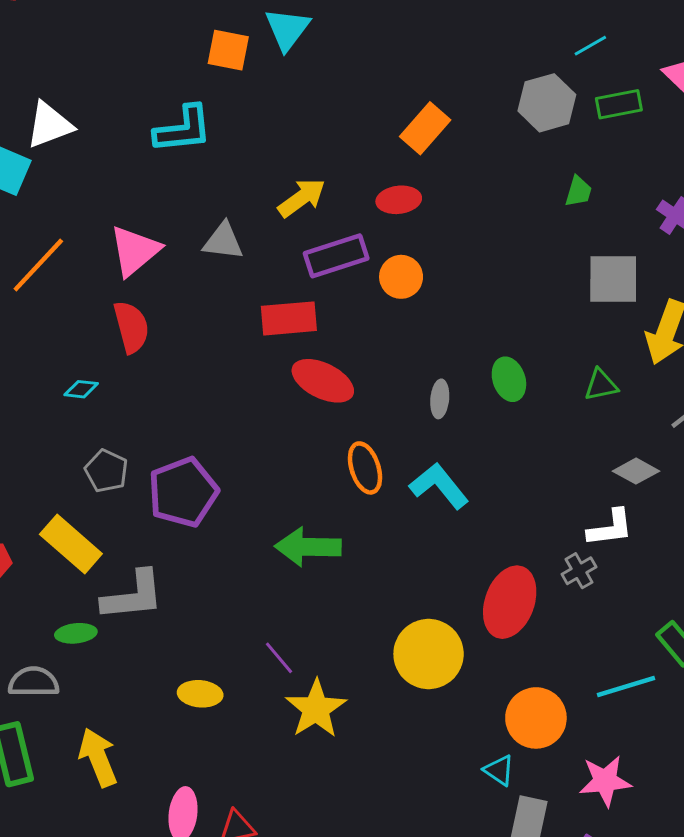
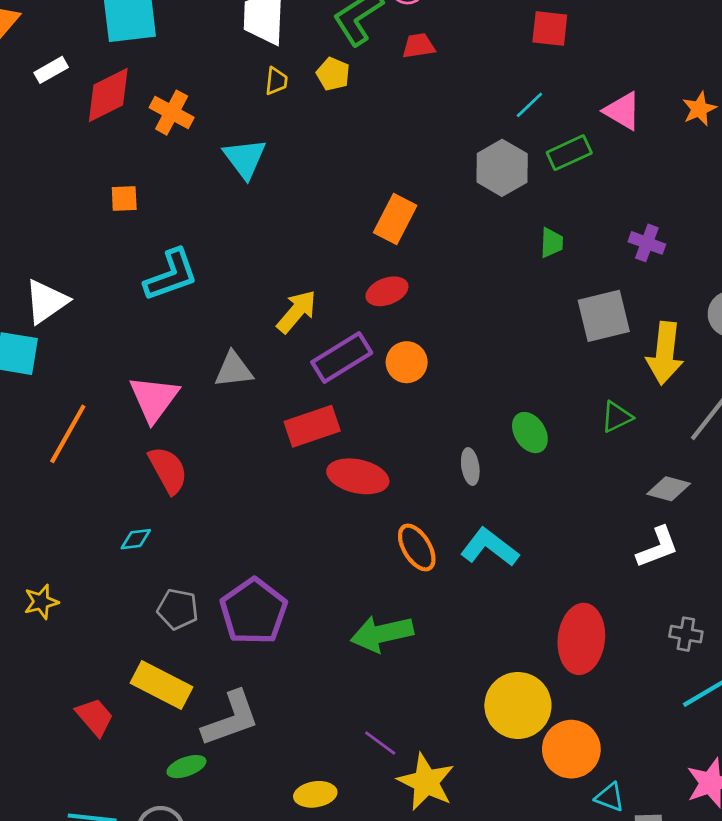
orange square: (228, 50) -> (124, 198), moved, size x0.7
gray cross: (579, 571) -> (686, 634), moved, turned -36
orange circle: (536, 718) -> (571, 749), moved

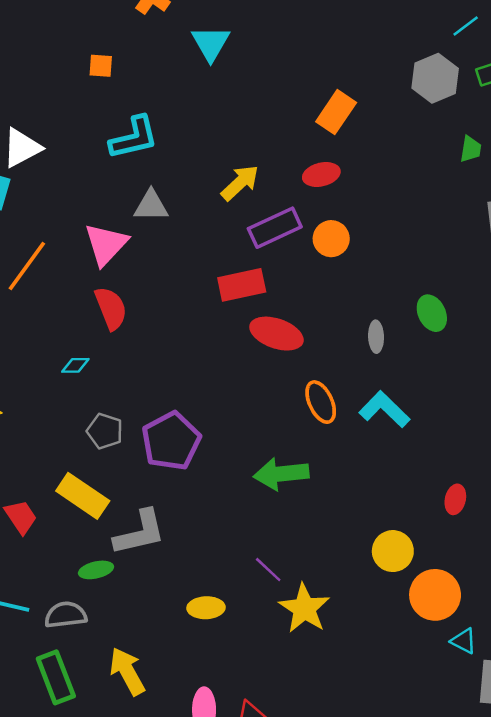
gray triangle: (234, 370) -> (151, 206), moved
red ellipse: (581, 639) -> (455, 499), size x0.5
yellow circle: (518, 705) -> (393, 551), size x0.7

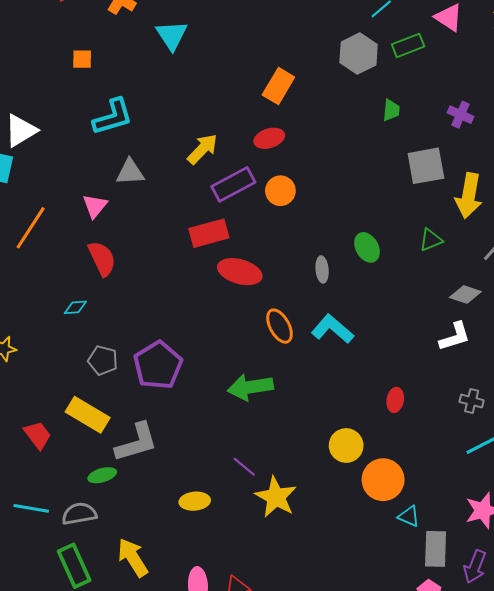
pink triangle: (106, 244) -> (95, 206), size x0.7

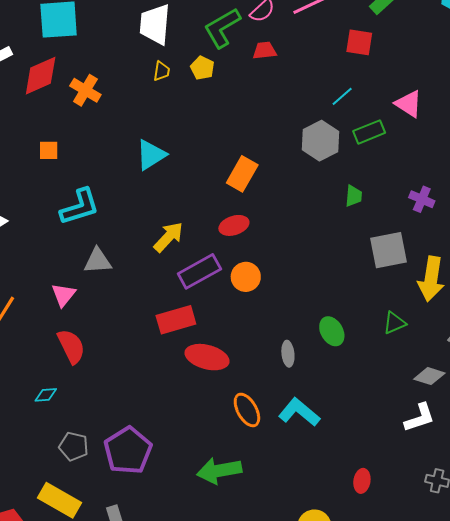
cyan triangle: (172, 35) -> (151, 155), moved, turned 32

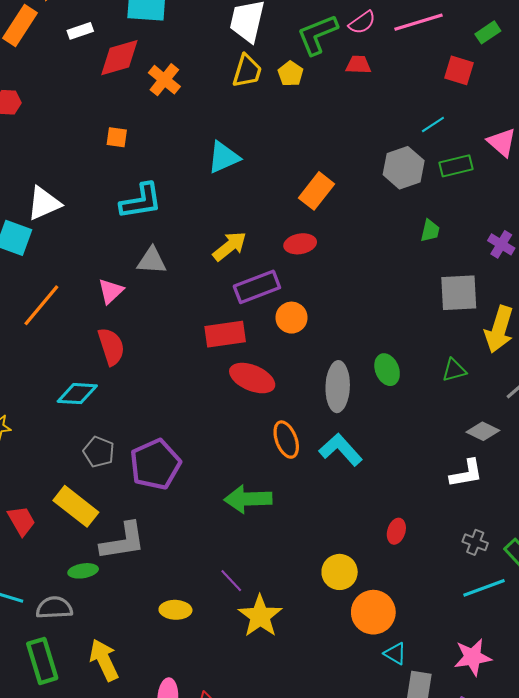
yellow trapezoid: (161, 71) -> (247, 71), size x1.6
orange circle: (246, 277) -> (292, 318), moved
gray ellipse: (288, 354) -> (338, 387), size x1.8
cyan diamond: (46, 395) -> (77, 394), size x1.6

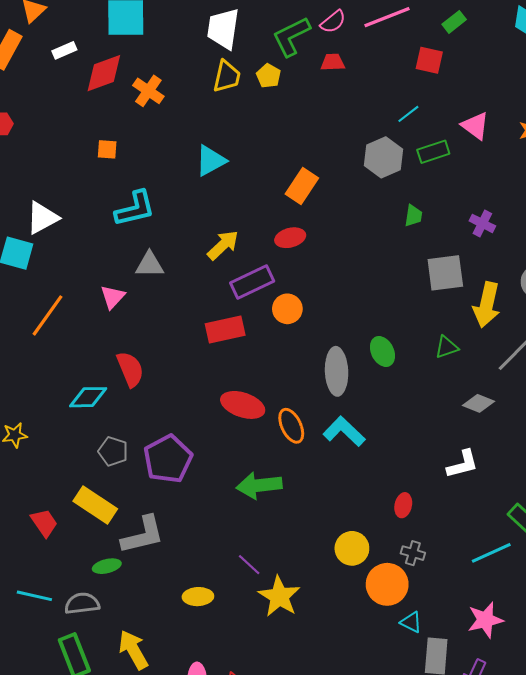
red semicircle: (111, 347) -> (130, 369), moved
red ellipse: (252, 378) -> (243, 405), moved
white L-shape: (466, 473) -> (463, 464), moved
gray cross: (475, 542) -> (413, 553), moved

